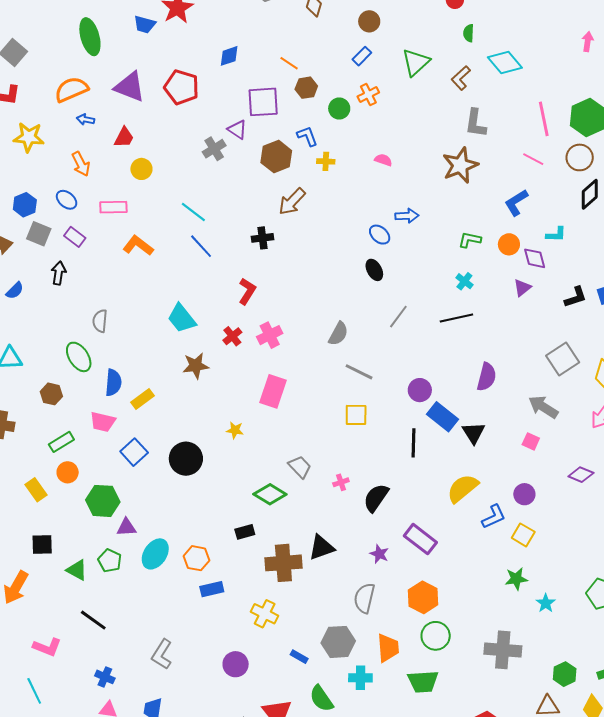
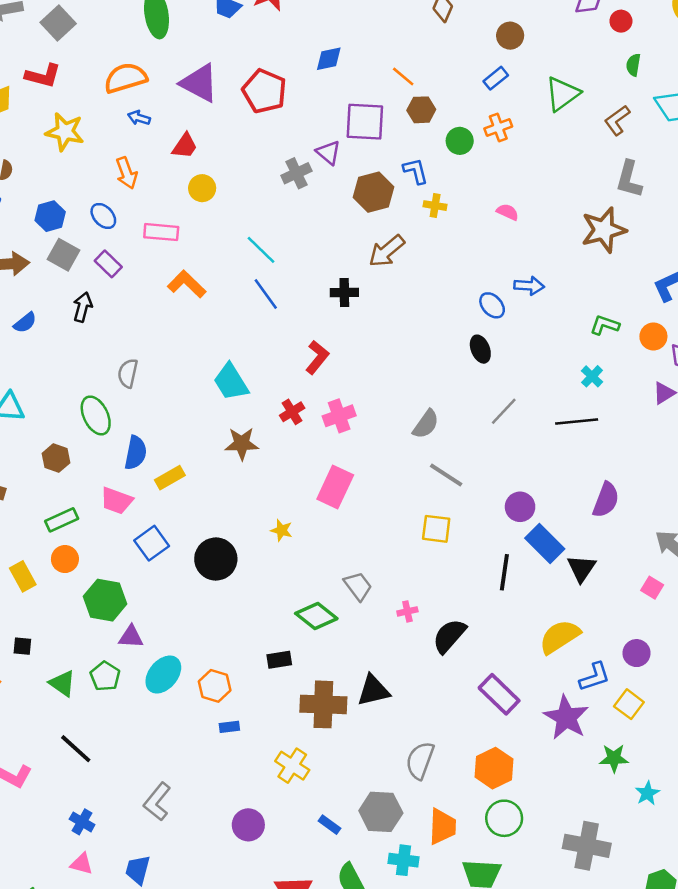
black square: (42, 545) -> (22, 646), size x0.7
purple star: (379, 554) -> (566, 717), moved, size x1.8
blue rectangle: (212, 589) -> (229, 727), size x0.7

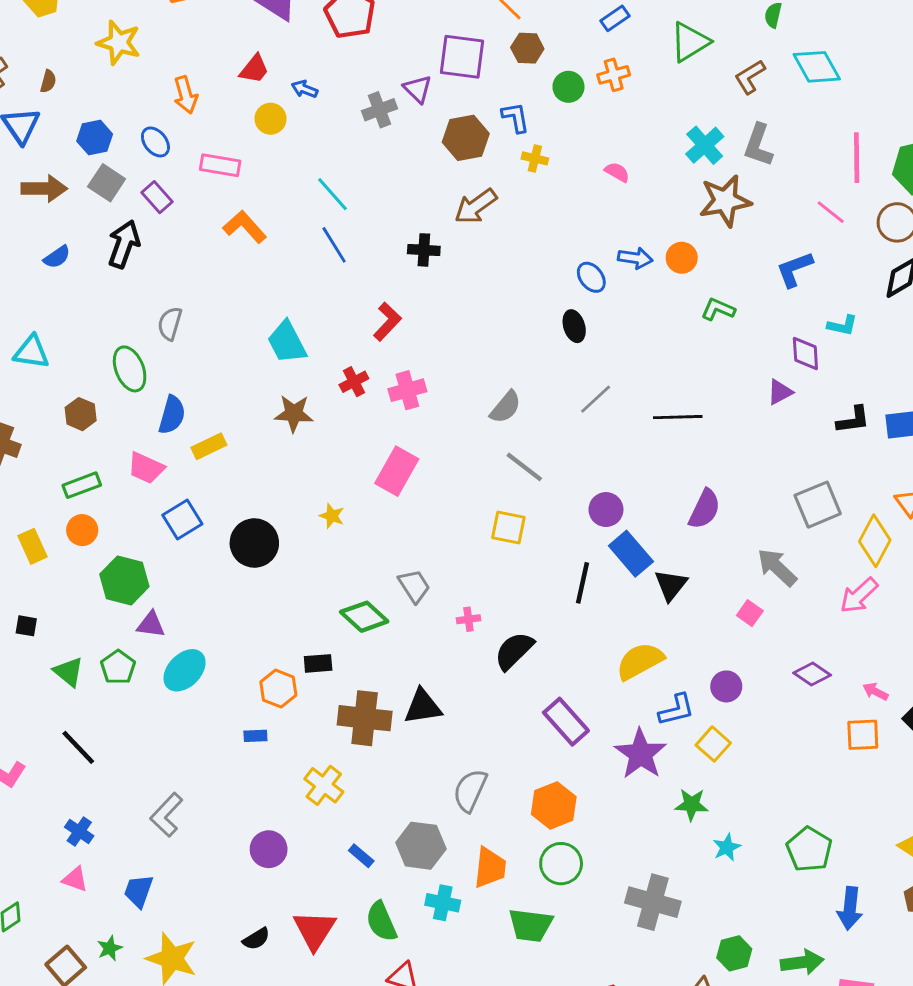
blue arrow: (139, 118) -> (305, 89), moved
black arrow: (83, 307) -> (124, 244), size x1.4
orange circle: (653, 336) -> (682, 258), moved
cyan cross: (592, 376) -> (705, 145), moved, size x1.5
orange hexagon: (215, 686) -> (278, 689), moved

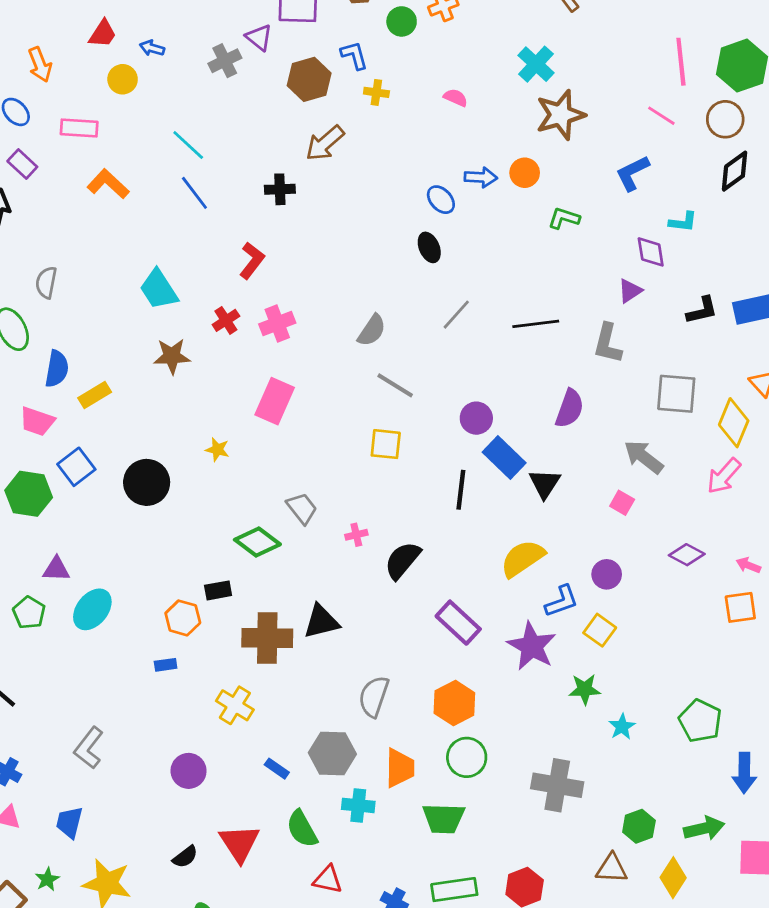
gray L-shape: (758, 145) -> (608, 344), moved
gray square: (818, 505) -> (676, 394), turned 33
green hexagon: (124, 580) -> (29, 494), moved

